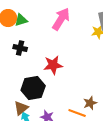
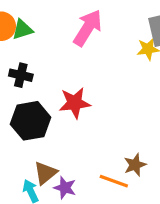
black hexagon: (33, 88) -> (31, 121), moved
brown triangle: (21, 108) -> (45, 173), moved

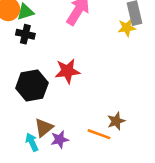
black cross: (21, 75) -> (25, 34), moved
purple star: (65, 188) -> (60, 139), turned -30

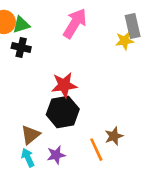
black hexagon: (32, 86) -> (63, 112), moved
brown triangle: (44, 128) -> (31, 135), moved
orange line: (99, 134) -> (96, 150), turned 45

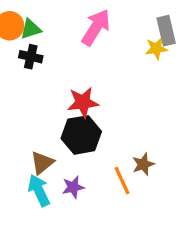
cyan arrow: (28, 158) -> (39, 190), size x1.4

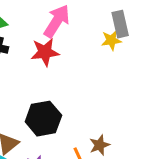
red star: (83, 102) -> (45, 52), moved

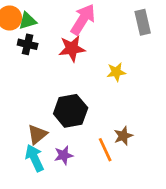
yellow star: (111, 40) -> (116, 72), moved

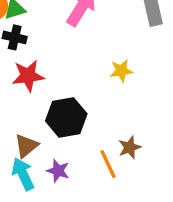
red star: (72, 48) -> (28, 76), moved
purple star: (64, 155) -> (58, 171), turned 30

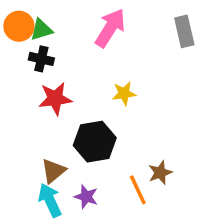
yellow star: (121, 71) -> (124, 93), moved

